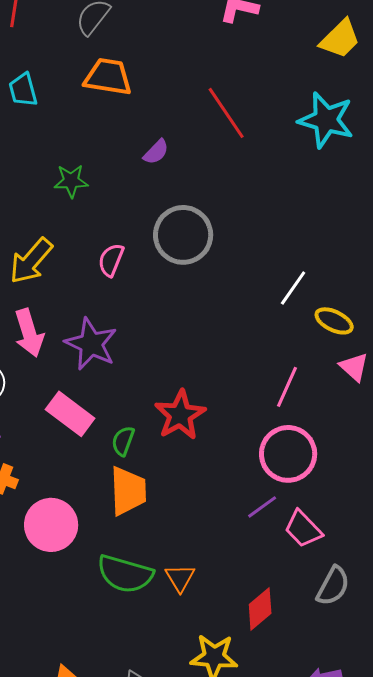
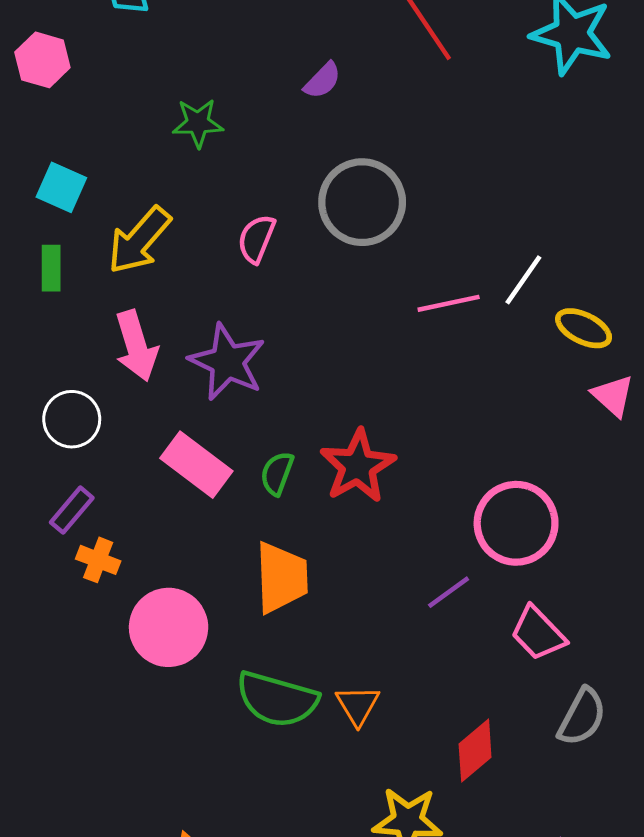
pink line: (287, 387) -> (449, 303), moved, turned 54
green semicircle: (123, 441) -> (277, 473), moved
purple line: (262, 507) -> (449, 592), moved

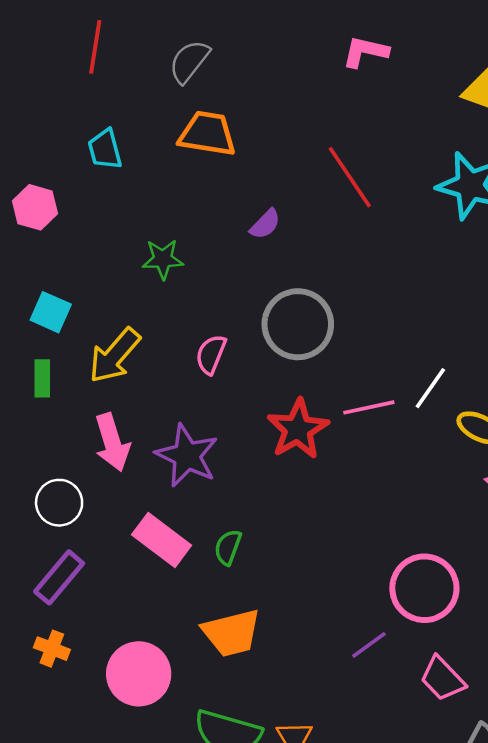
red star: (358, 466) -> (298, 429), moved
purple rectangle: (72, 510) -> (59, 577), size x1.4
orange cross: (98, 560) -> (52, 649), moved
orange trapezoid: (281, 578) -> (231, 633), turned 78

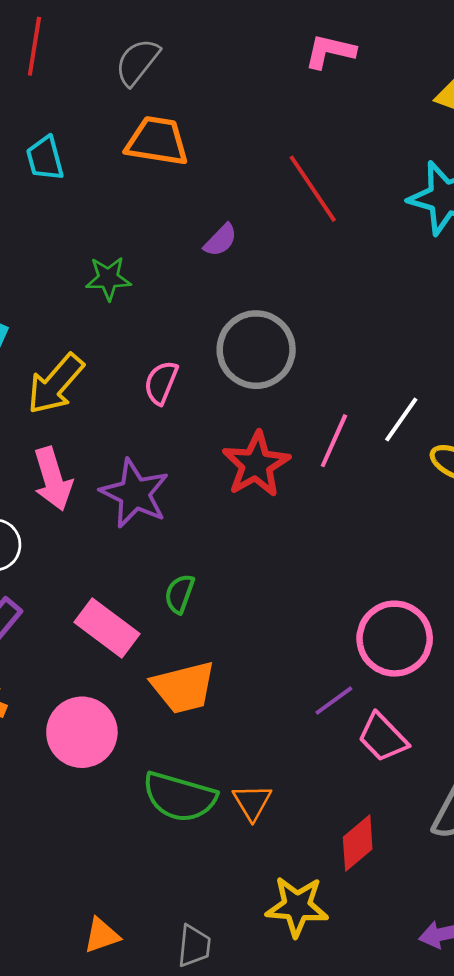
pink line: (369, 407) -> (334, 441), turned -54
pink rectangle: (162, 540) -> (107, 628), moved
pink trapezoid: (442, 679) -> (383, 738), moved

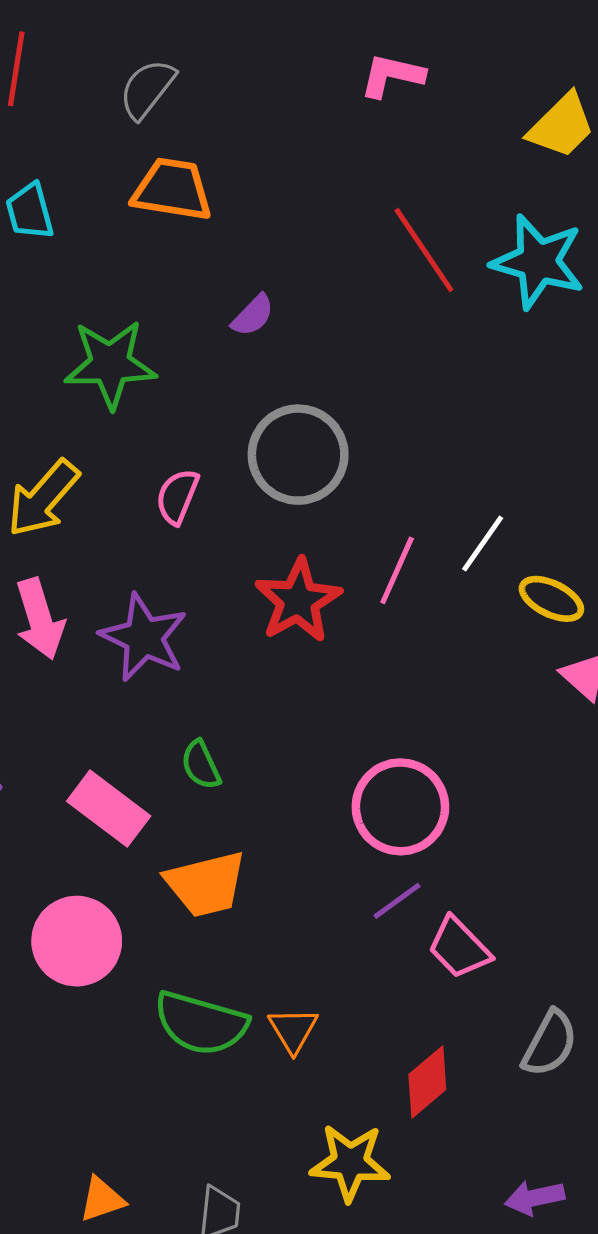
red line: (313, 189) -> (424, 250), moved
green star: (108, 278) -> (110, 364), size x1.6
green semicircle: (180, 594) -> (201, 765), turned -45
pink circle: (395, 639) -> (400, 807), moved

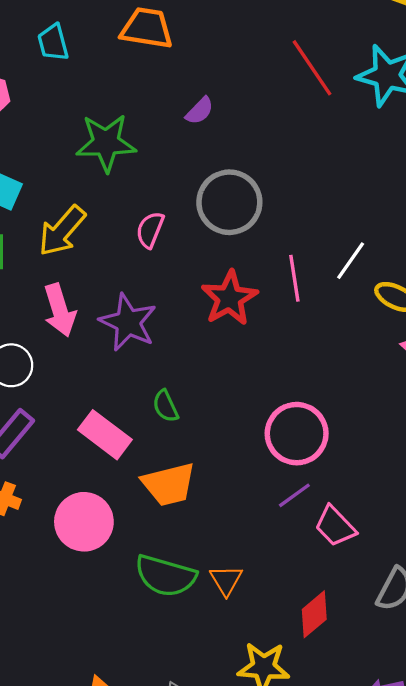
pink line: (397, 570) -> (294, 278), turned -33

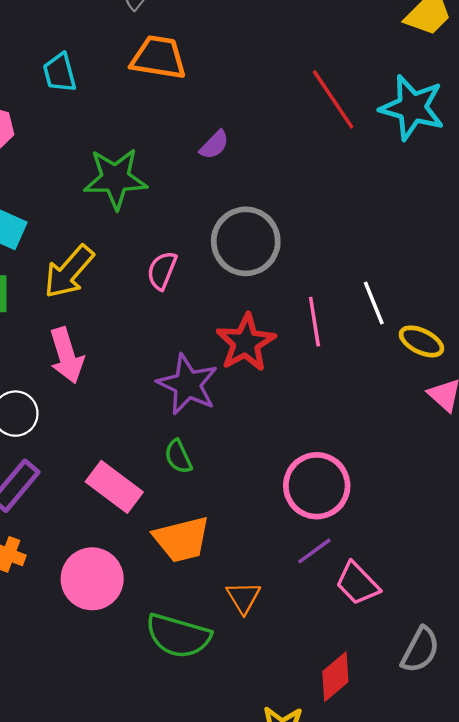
white line: (351, 261) -> (374, 303), turned -57
purple star: (128, 322) -> (188, 384), moved
orange triangle: (226, 580) -> (243, 597), moved

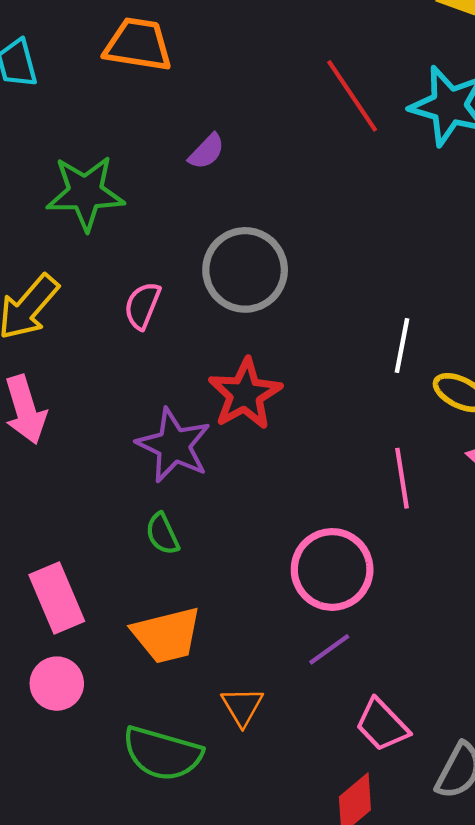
white line: (374, 303) -> (402, 346), turned 33
pink line: (314, 322) -> (402, 478), moved
pink rectangle: (114, 487) -> (57, 598), moved, turned 30
pink circle: (92, 579) -> (57, 684), size x0.7
pink trapezoid: (357, 583) -> (382, 725), moved

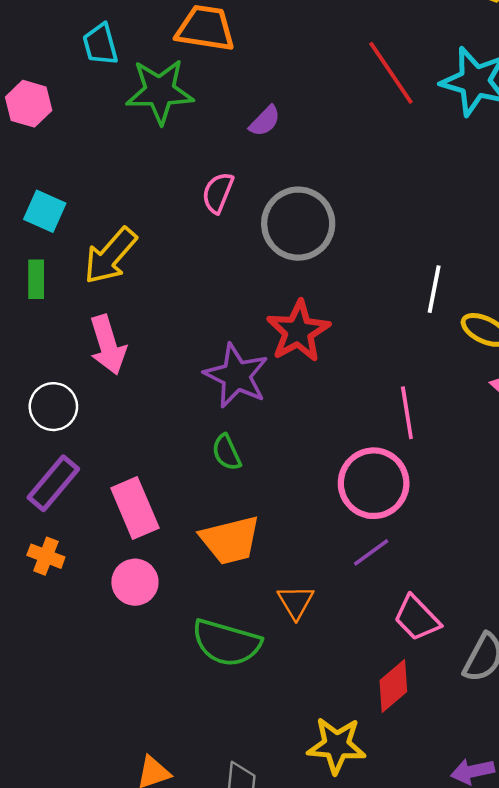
green star: (85, 193) -> (160, 91), moved
pink semicircle: (142, 306) -> (218, 193), moved
pink line: (402, 478) -> (407, 413), moved

